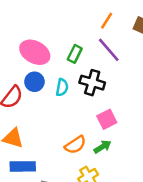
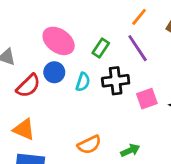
black cross: (92, 83) -> (116, 81), turned -30
pink square: (107, 119) -> (147, 99), moved
green arrow: (102, 147) -> (130, 150), moved

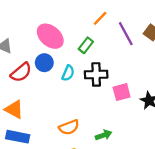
orange line: (139, 17) -> (100, 18), moved
purple line: (138, 48) -> (126, 34), moved

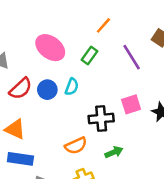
purple line: (126, 34) -> (132, 57), moved
blue circle: (44, 63) -> (47, 90), moved
black cross: (96, 74) -> (101, 119), moved

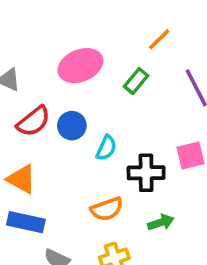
pink ellipse: (50, 48) -> (80, 66), turned -64
cyan semicircle: (72, 87) -> (106, 148), moved

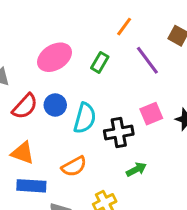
orange line: (159, 39) -> (124, 27), moved
cyan semicircle: (106, 148) -> (85, 118), size x1.5
orange semicircle: (107, 209) -> (74, 166), moved

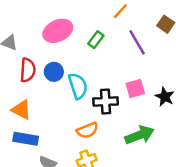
red semicircle: (25, 106) -> (28, 70), turned -45
cyan semicircle: (85, 118) -> (78, 86), turned -40
orange semicircle: (74, 166) -> (87, 130), moved
green arrow: (136, 169) -> (140, 135), moved, size x1.6

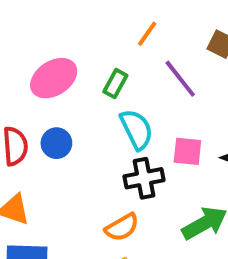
cyan semicircle: (78, 86) -> (136, 129), moved
pink square: (135, 88) -> (187, 151), turned 30

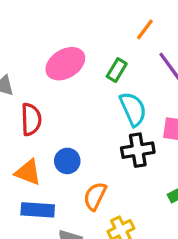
blue circle: (56, 143) -> (67, 161), moved
orange semicircle: (122, 227) -> (95, 196), moved, turned 144

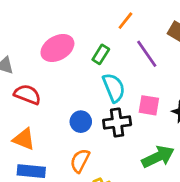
red semicircle: (31, 119) -> (27, 94), turned -68
blue circle: (67, 161) -> (81, 122), moved

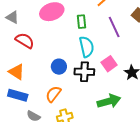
green rectangle: (101, 54) -> (82, 22), turned -48
pink square: (149, 105) -> (109, 64), turned 35

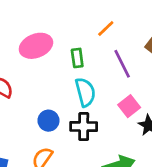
pink square: (109, 64) -> (129, 106), moved

